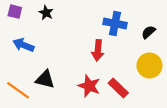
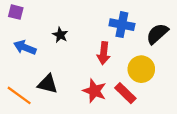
black star: (46, 13) -> (60, 35), moved
black semicircle: (148, 32) -> (157, 34), size x1.5
yellow circle: (149, 65) -> (141, 69), moved

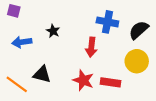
blue arrow: (25, 47) -> (22, 42), turned -30
yellow circle: (141, 69) -> (137, 61), moved
red rectangle: (125, 93) -> (110, 82), turned -36

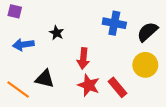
red arrow: (91, 47) -> (83, 58), moved
red rectangle: (110, 82) -> (117, 87), turned 42

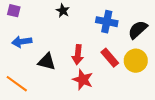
black star: (57, 33) -> (63, 11), moved
black triangle: (45, 79) -> (47, 62), moved
red rectangle: (117, 87) -> (110, 58), moved

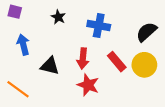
black star: (63, 11) -> (58, 17), moved
blue cross: (107, 22) -> (99, 25), moved
blue arrow: (22, 42) -> (23, 45), turned 84

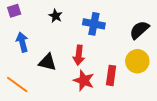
purple square: (15, 12) -> (14, 11), turned -32
red rectangle: (117, 62) -> (111, 75), moved, turned 48

